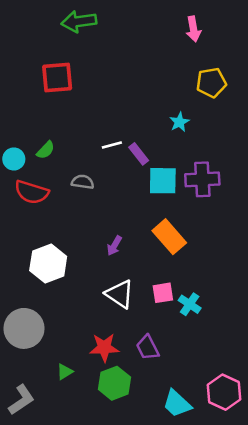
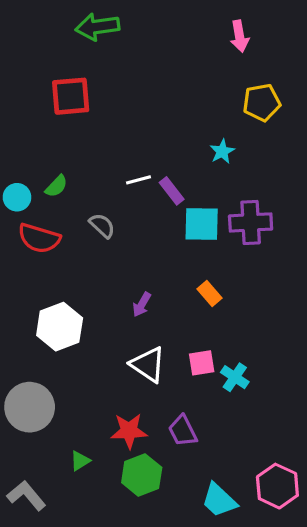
gray semicircle: (83, 182) -> (102, 226), turned 35
orange rectangle: (169, 237) -> (210, 293), size x0.6
gray L-shape: (21, 400) -> (26, 496), turned -96

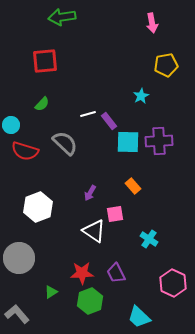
green semicircle: (56, 186) -> (42, 104), moved
gray semicircle: (102, 226) -> (65, 143), size x1.5
pink square: (202, 363) -> (115, 214), moved
pink hexagon: (277, 486) -> (173, 283), moved

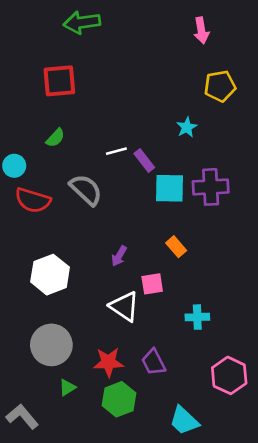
cyan cross: (149, 239) -> (197, 317), turned -36
gray circle: (19, 258) -> (51, 345), moved

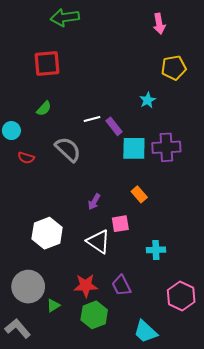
red semicircle: (33, 200) -> (26, 158), size x0.6
white hexagon: (50, 275) -> (47, 233), moved
gray circle: (51, 345) -> (28, 287), moved

